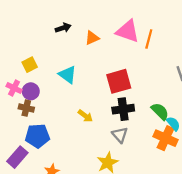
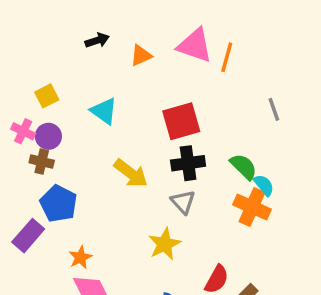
yellow arrow: (85, 116) -> (131, 173), size x1.5
blue pentagon: (37, 136) -> (58, 204), turned 30

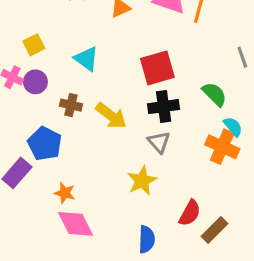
brown cross: (42, 162) -> (71, 105), moved
green semicircle: (244, 167) -> (214, 94), moved
orange star: (80, 257) -> (65, 193), turned -30

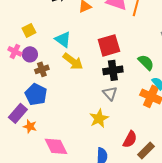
brown cross: (71, 105) -> (42, 69), moved, turned -32
yellow arrow: (111, 116) -> (73, 61), moved
orange star: (65, 193) -> (30, 126), moved

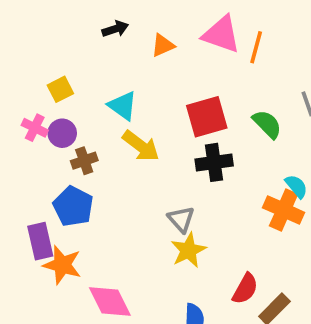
green semicircle: (146, 62) -> (267, 124), moved
gray triangle: (110, 93) -> (181, 219), moved
purple rectangle: (18, 113) -> (40, 241), turned -54
orange star: (30, 126) -> (62, 265), size x1.5

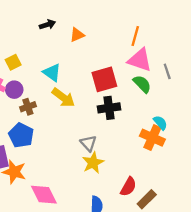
pink triangle: (221, 34) -> (140, 60), moved

